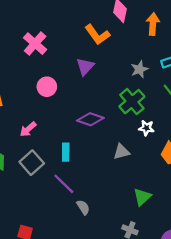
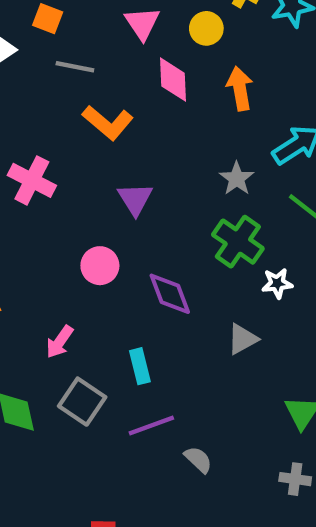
orange L-shape: (97, 35) -> (108, 123), moved
pink circle: (47, 87) -> (100, 266), moved
purple diamond: (90, 119) -> (170, 294), turned 65
purple line: (64, 184) -> (151, 425), turned -50

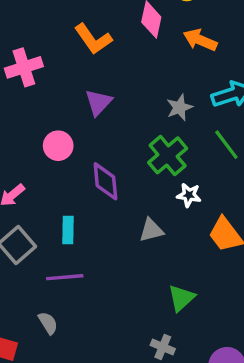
orange arrow: (240, 89) -> (200, 40), turned -72
pink cross: (32, 180) -> (24, 67), turned 30
gray semicircle: (198, 460) -> (48, 323), moved

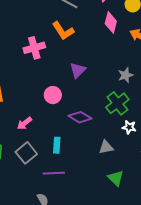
orange L-shape: (93, 39) -> (63, 31), moved
purple diamond: (105, 181) -> (80, 117), turned -55
green triangle: (181, 298) -> (116, 178), moved, turned -36

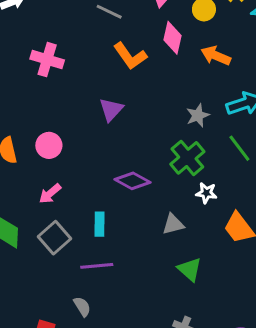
orange L-shape: (63, 31) -> (130, 56), moved
pink cross: (34, 48) -> (47, 60), moved, turned 35
purple triangle: (78, 70) -> (111, 110), moved
pink circle: (53, 95) -> (49, 145), moved

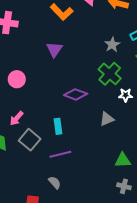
pink arrow: (50, 194) -> (17, 118), moved
green triangle: (190, 269) -> (123, 160), moved, turned -36

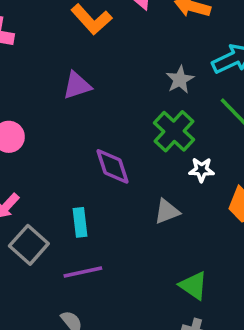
purple triangle: (54, 49) -> (77, 85), turned 36
purple diamond: (76, 94) -> (113, 166), turned 50
green triangle: (123, 160) -> (193, 285), turned 36

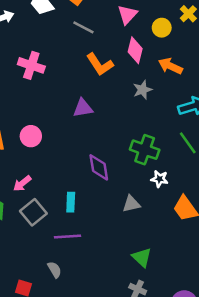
gray star: (180, 80) -> (142, 90), moved
green cross: (174, 131) -> (145, 150), turned -32

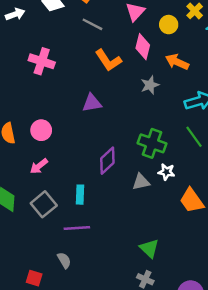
purple diamond: (99, 167) -> (107, 161), turned 56
pink arrow: (22, 183) -> (39, 166), moved
gray triangle: (131, 204) -> (141, 182), moved

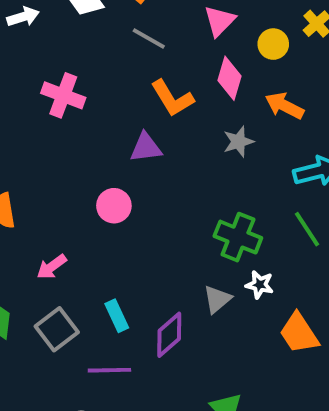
purple triangle: (92, 103) -> (146, 148), moved
pink circle: (41, 130) -> (114, 206), moved
purple diamond: (107, 161) -> (169, 335), moved
gray triangle: (141, 182) -> (217, 299), turned -30
cyan rectangle: (80, 195) -> (117, 316), turned -30

